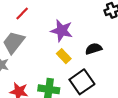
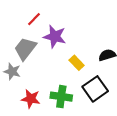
purple star: (62, 31) -> (55, 37), moved

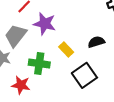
green cross: (61, 97) -> (39, 64), moved

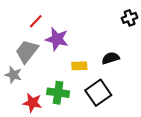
yellow rectangle: (66, 50) -> (79, 66), turned -48
green cross: (39, 64) -> (58, 93), moved

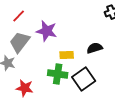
red line: (36, 21) -> (19, 16), moved
green cross: (58, 93) -> (58, 74), moved

